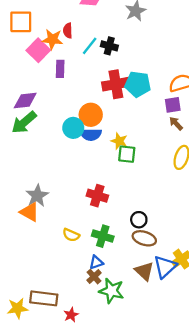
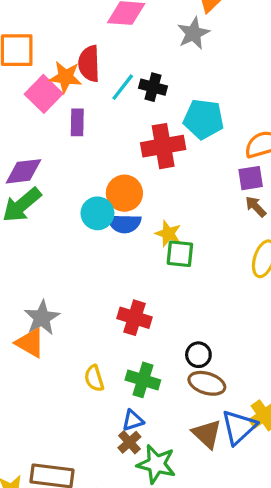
red semicircle: (68, 31) -> (89, 64), size x1.5
cyan pentagon: (138, 84) -> (203, 119), moved
yellow semicircle: (71, 235) -> (94, 378), turned 49

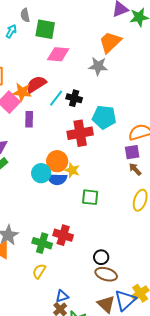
gray star: (193, 33) -> (98, 66), turned 30
red semicircle: (89, 64) -> (36, 84), turned 60
yellow star: (168, 234) -> (72, 170), moved
yellow semicircle: (94, 378) -> (39, 271), turned 49
green cross: (143, 380) -> (42, 243), moved

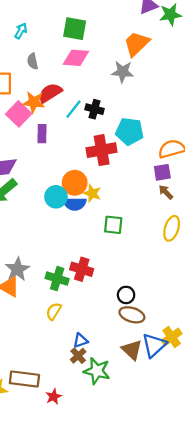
gray semicircle: (25, 15) -> (33, 61), moved
green square: (45, 29) -> (75, 29), moved

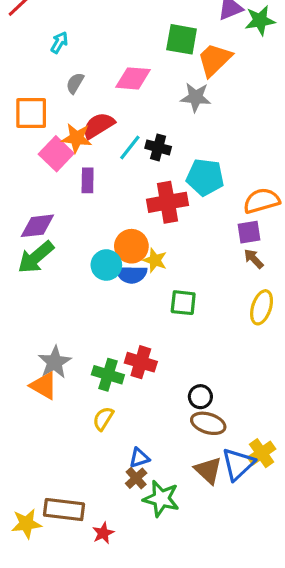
green square: (75, 29) -> (182, 39), moved
gray semicircle: (33, 61) -> (75, 83), turned 42

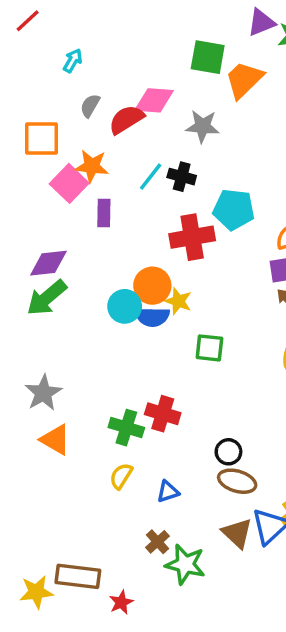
gray star: (196, 97) -> (203, 126), moved
red semicircle: (99, 126) -> (126, 119), moved
gray star: (55, 362) -> (43, 393), moved
blue triangle: (139, 458) -> (168, 492), moved

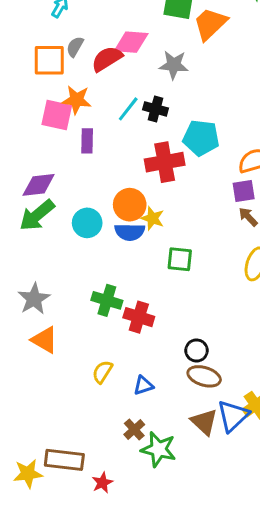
orange square: (42, 138) -> (49, 60), moved
pink square: (69, 183) -> (57, 115), turned -32
cyan circle: (125, 306) -> (87, 223), moved
green cross: (126, 428) -> (107, 300), moved

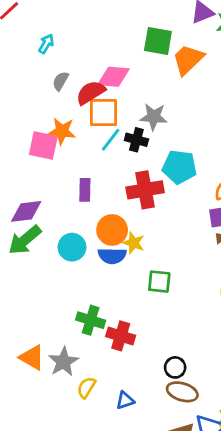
orange square: (49, 60) -> (103, 113), moved
gray star: (174, 65) -> (154, 117), moved
purple rectangle: (87, 141) -> (85, 190), moved
gray star: (34, 299) -> (63, 362), moved

